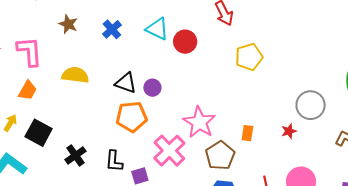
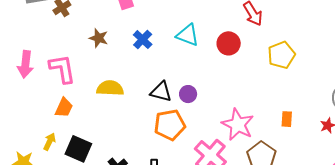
red circle: (185, 42) -> (229, 43), moved
orange rectangle: (247, 133) -> (287, 119), moved

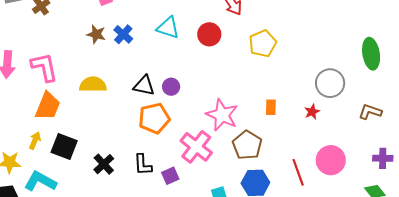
brown star: (99, 38) -> (96, 34), moved
orange trapezoid: (64, 108) -> (48, 106), size x1.4

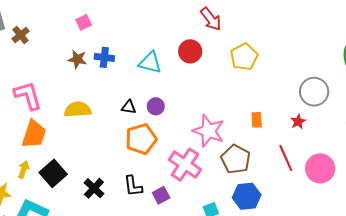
cyan triangle: (168, 28) -> (150, 63), moved
blue cross: (123, 34) -> (104, 57), turned -30
black triangle: (144, 86) -> (129, 107), size x0.7
black square: (64, 146) -> (53, 173), turned 32
red line: (298, 172) -> (286, 158), moved

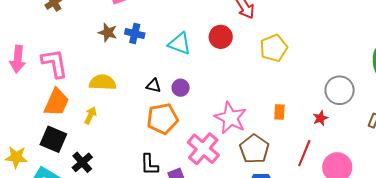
red line: (286, 158) -> (304, 153), turned 40
yellow arrow: (24, 169) -> (90, 115), moved
black square: (53, 173) -> (53, 139), moved, turned -32
black cross: (94, 188) -> (82, 162), moved

